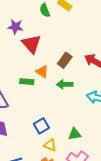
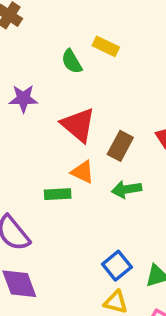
red triangle: (32, 44) -> (78, 125), moved
blue square: (41, 126) -> (117, 266), moved

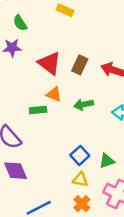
green semicircle: (72, 61) -> (20, 23), moved
brown rectangle: (120, 146) -> (80, 65), moved

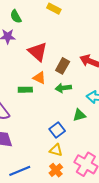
brown rectangle: (80, 65) -> (63, 66), moved
green triangle: (107, 161) -> (79, 115), moved

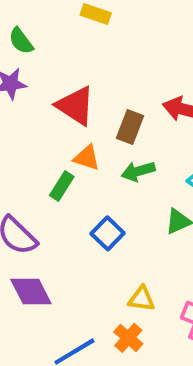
green rectangle: (25, 90) -> (62, 186), turned -48
blue square: (57, 130) -> (108, 233), moved
orange cross: (56, 170) -> (128, 338), moved

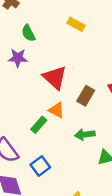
green arrow: (138, 171) -> (85, 134), moved
blue square: (108, 233) -> (40, 166), moved

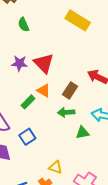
yellow rectangle: (76, 24) -> (78, 20), moved, size x1.6
purple star: (18, 58) -> (19, 63), moved
brown rectangle: (86, 96) -> (70, 90), moved

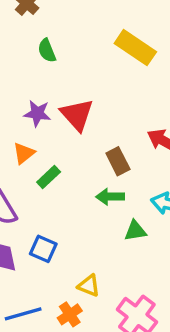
brown rectangle: (70, 90) -> (118, 161), turned -63
orange triangle: (44, 91) -> (24, 153), moved, turned 48
blue square: (27, 137) -> (43, 249), moved, turned -35

